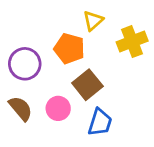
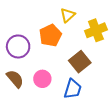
orange pentagon: (69, 48) -> (50, 35), turned 30
brown square: (87, 85) -> (80, 62), moved

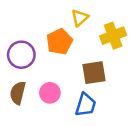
brown square: (80, 62) -> (94, 73), turned 30
brown semicircle: (15, 79) -> (18, 93), turned -126

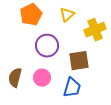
orange pentagon: (59, 42) -> (31, 15), moved
purple circle: (21, 55) -> (47, 46), moved

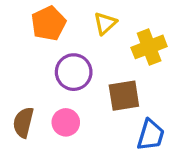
blue trapezoid: (72, 88) -> (151, 135), moved

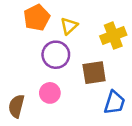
yellow triangle: (105, 23) -> (69, 26), moved
brown semicircle: (23, 122) -> (16, 106), moved

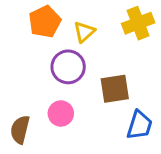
yellow cross: (113, 36) -> (138, 23), moved

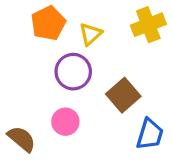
brown square: (115, 89) -> (123, 95), turned -32
brown semicircle: (20, 130) -> (22, 139), turned 116

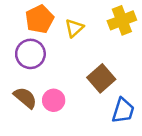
purple circle: (73, 72) -> (30, 54), moved
brown semicircle: (22, 139) -> (25, 98), moved

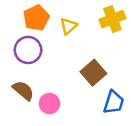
pink circle: (54, 100) -> (49, 104), moved

